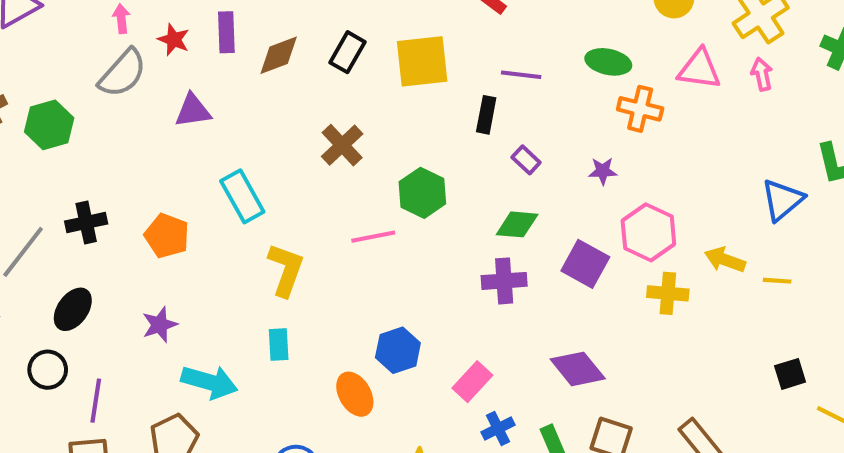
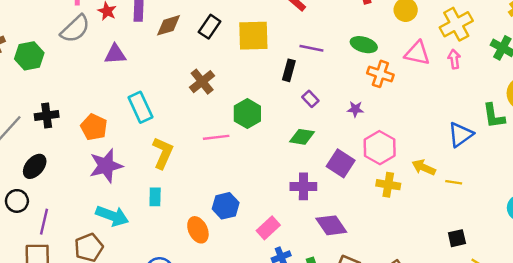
purple cross: (504, 281) -> (303, 186), moved
purple star: (160, 325) -> (106, 166), moved, size x1.6

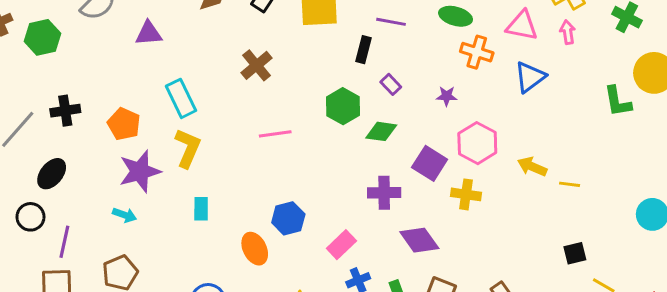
green hexagon: (247, 114) -> (343, 106), moved
blue triangle: (461, 135) -> (530, 77), moved
yellow L-shape: (163, 153) -> (188, 148), moved
yellow cross: (388, 185) -> (466, 194), moved
cyan arrow: (112, 216) -> (125, 215), moved, size x0.6

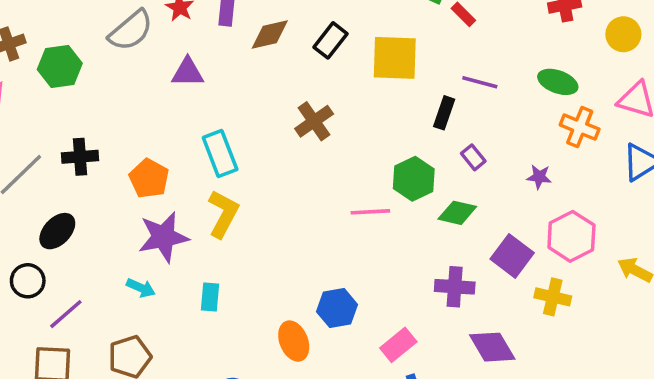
pink line: (275, 134) -> (370, 212), moved
cyan rectangle: (201, 209) -> (210, 297), moved
purple line: (64, 242) -> (66, 314), turned 32

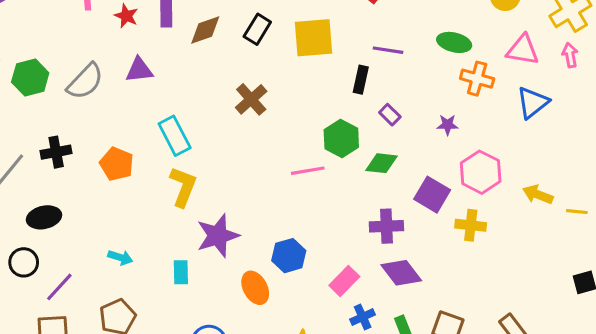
gray semicircle: (131, 31) -> (85, 81), moved
black ellipse: (57, 231) -> (44, 217), turned 40
purple star: (163, 237) -> (218, 236), moved
cyan rectangle: (210, 297) -> (181, 272), moved
purple diamond: (492, 347) -> (401, 273), moved

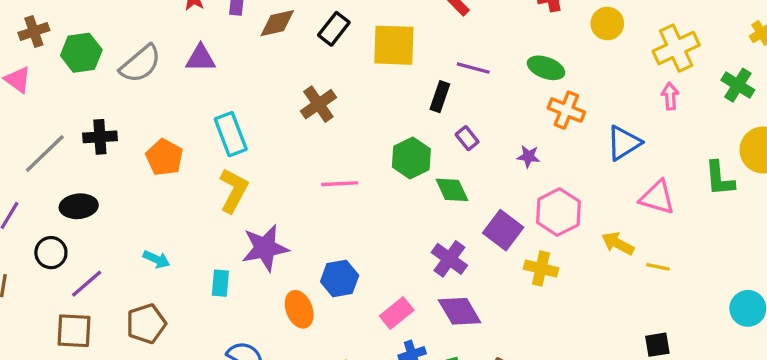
pink triangle: (523, 50) -> (657, 197), moved
green diamond: (382, 163) -> (452, 190), turned 52
pink line: (308, 171) -> (340, 184), moved
purple cross: (386, 226) -> (449, 259), turned 32

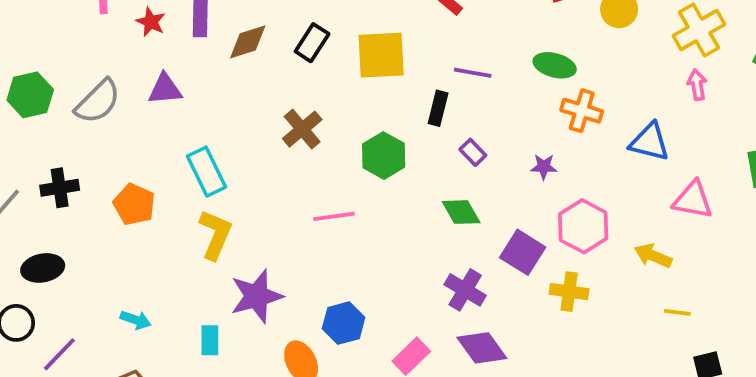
blue triangle: (624, 143) -> (650, 142), turned 51
green hexagon: (411, 158) -> (384, 156), moved
yellow line: (658, 267) -> (677, 312), moved

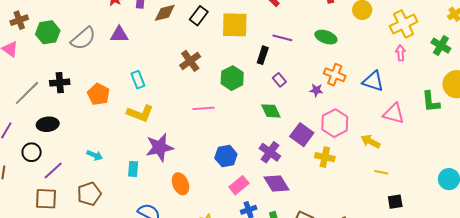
orange cross: (582, 111) -> (335, 75), moved
cyan rectangle: (207, 172) -> (138, 80), size x0.7
yellow L-shape: (215, 235) -> (140, 113), turned 84
blue hexagon: (344, 323) -> (226, 156), moved

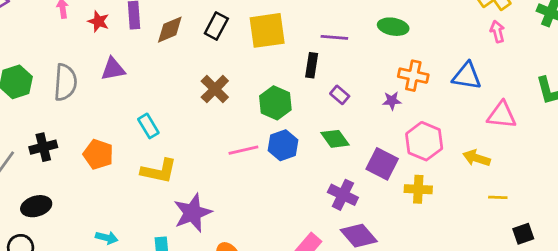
gray semicircle: (83, 38) -> (65, 82), turned -36
blue hexagon: (226, 156) -> (283, 145), moved

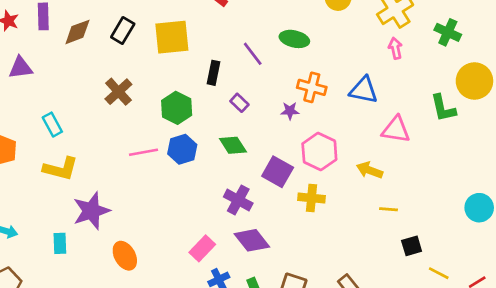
purple line: (334, 37) -> (253, 54), moved, turned 45

